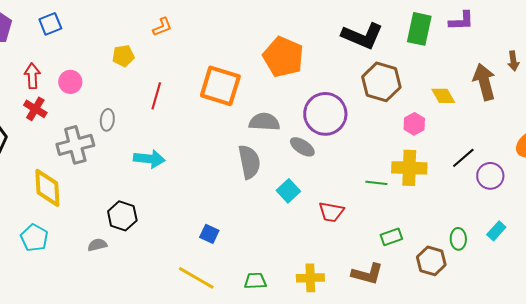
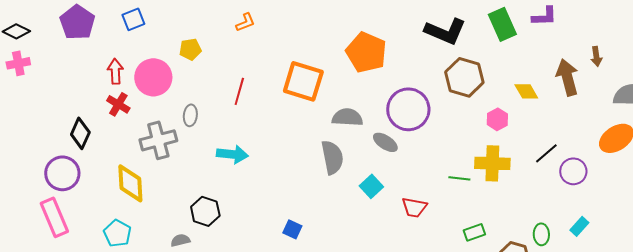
green rectangle: (419, 29) -> (502, 24), turned -36
yellow pentagon: (123, 56) -> (190, 49), moved
pink circle: (70, 82) -> (153, 77), size x1.6

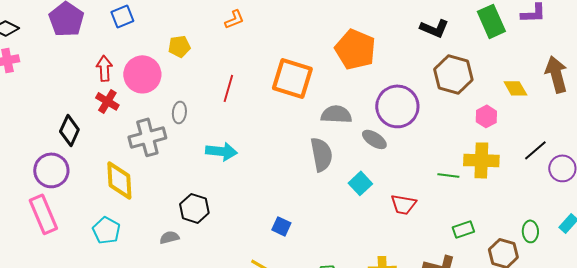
black L-shape: (445, 31) -> (434, 28), size x0.7

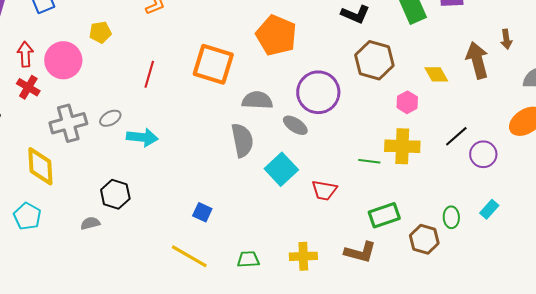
gray ellipse: (179, 112) -> (110, 118), moved, turned 55
cyan square: (360, 183) -> (281, 169), size x1.4
green rectangle: (463, 229) -> (384, 215), size x1.4

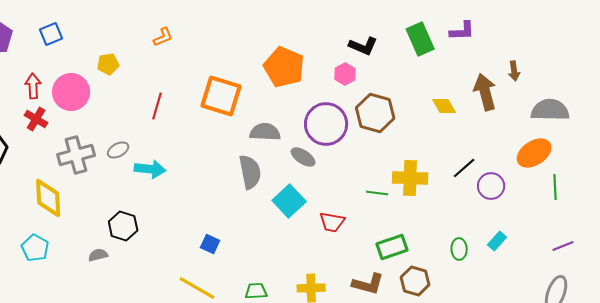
brown hexagon: (374, 60) -> (375, 113), moved
pink hexagon: (407, 102) -> (345, 74), moved
brown hexagon: (424, 239) -> (415, 281), moved

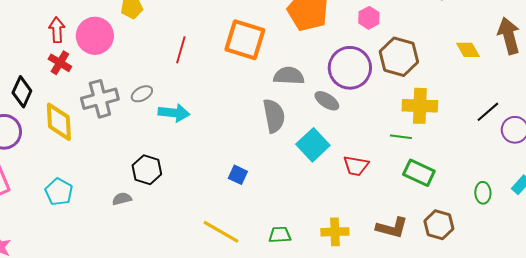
yellow cross: (410, 178) -> (420, 106), moved
yellow diamond: (48, 198) -> (59, 122), moved
blue square: (210, 244) -> (238, 175), moved
green rectangle: (392, 247) -> (419, 173), moved, turned 44

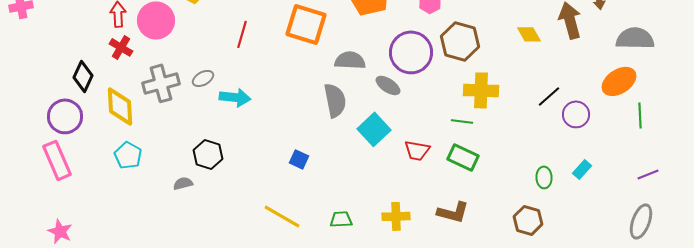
green rectangle: (419, 173) -> (463, 157), moved
cyan pentagon: (59, 192) -> (128, 155), moved
brown hexagon: (439, 225) -> (528, 220), moved

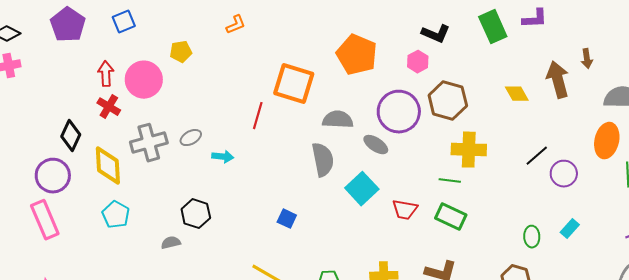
red line: (242, 34) -> (258, 116), moved
orange ellipse: (619, 81) -> (607, 141), turned -44
cyan arrow: (235, 97) -> (223, 157), size x0.7

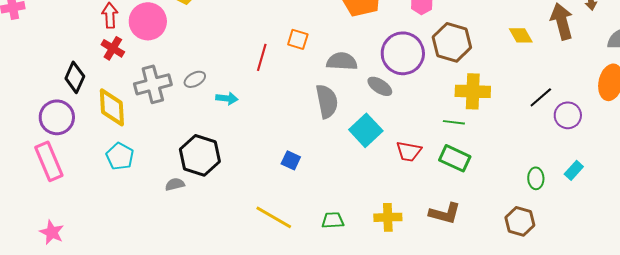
orange square: (294, 84) -> (298, 39), moved, size x0.5
black hexagon: (196, 214) -> (200, 155), size x1.4

